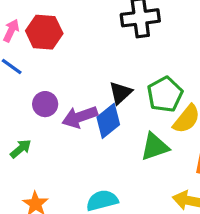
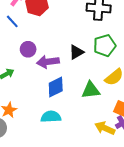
green pentagon: (165, 94) -> (105, 46), moved
blue diamond: (108, 121) -> (56, 87), moved

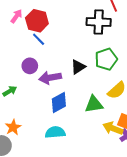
blue line: (12, 21) -> (39, 39), moved
yellow arrow: (105, 128) -> (113, 128), moved

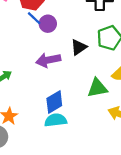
purple circle: (30, 66) -> (48, 24), moved
blue diamond: (59, 102) -> (54, 102), moved

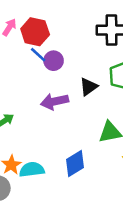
blue diamond: (54, 102) -> (75, 163), moved
cyan semicircle: (56, 120) -> (32, 170), moved

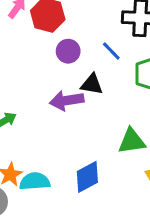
blue line: (38, 55) -> (111, 51), moved
black triangle: (89, 87) -> (92, 84), moved, turned 42

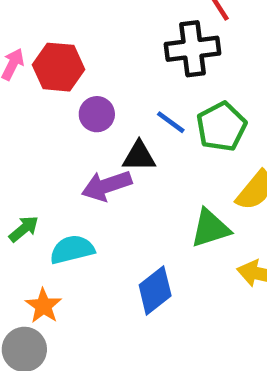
blue line: (111, 51) -> (171, 122), moved
cyan semicircle: (35, 181) -> (72, 250), moved

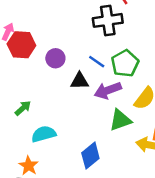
red hexagon: (59, 67) -> (21, 45), moved
purple arrow: (107, 186) -> (108, 90), moved
green arrow: (24, 229) -> (23, 108), moved

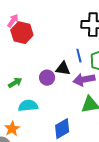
purple circle: (55, 58) -> (47, 78), moved
blue line: (97, 62) -> (79, 56), turned 32

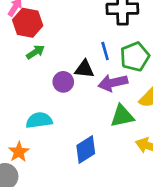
green arrow: (15, 83) -> (35, 52), moved

